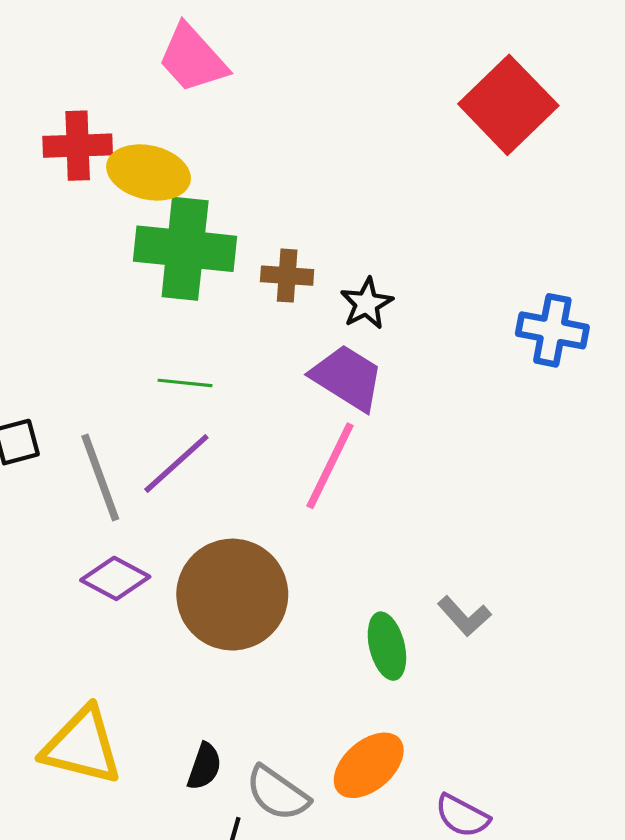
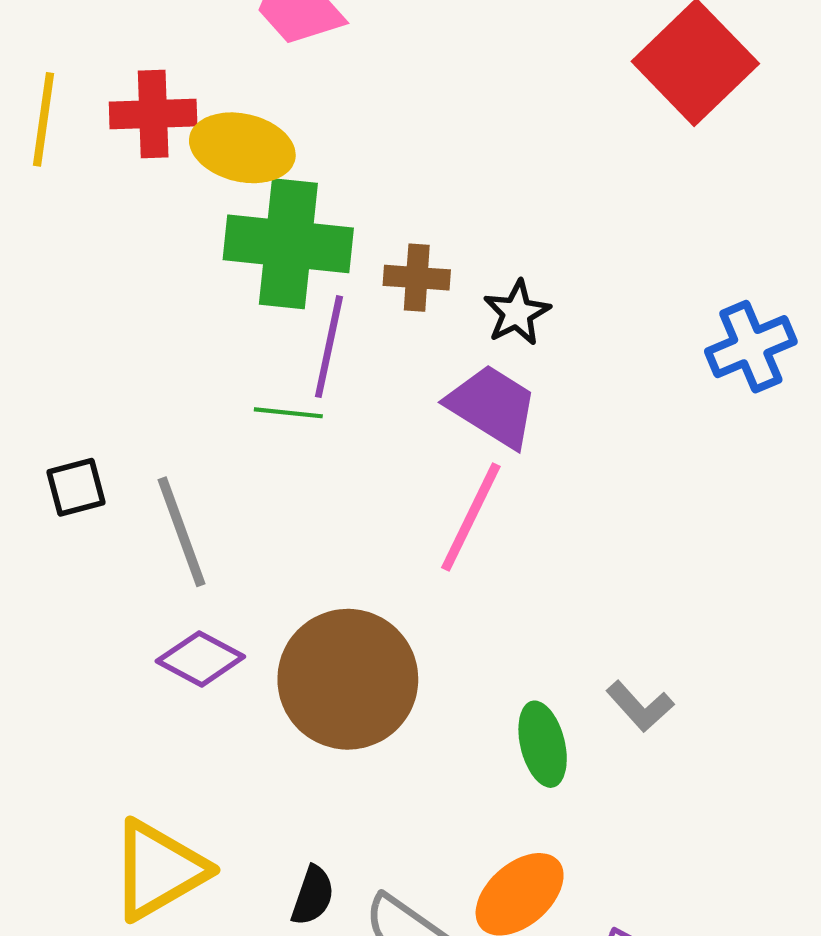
blue cross: (552, 330) -> (751, 347), turned -34
purple line: (176, 464) -> (329, 347), moved, turned -36
yellow triangle: (82, 746) -> (158, 870), turned -44

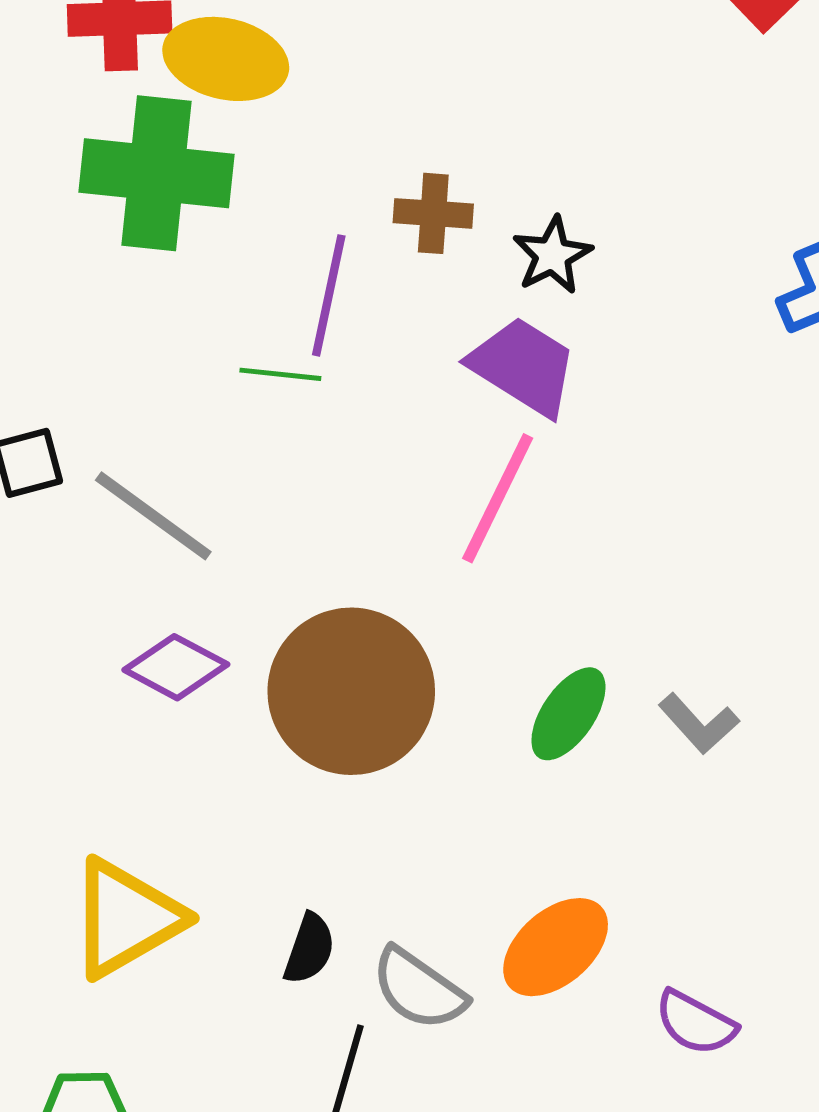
green cross: (288, 244) -> (157, 173), moved
gray line: (181, 532) -> (153, 516), turned -34
green ellipse: (543, 744) -> (568, 714), moved, turned 48

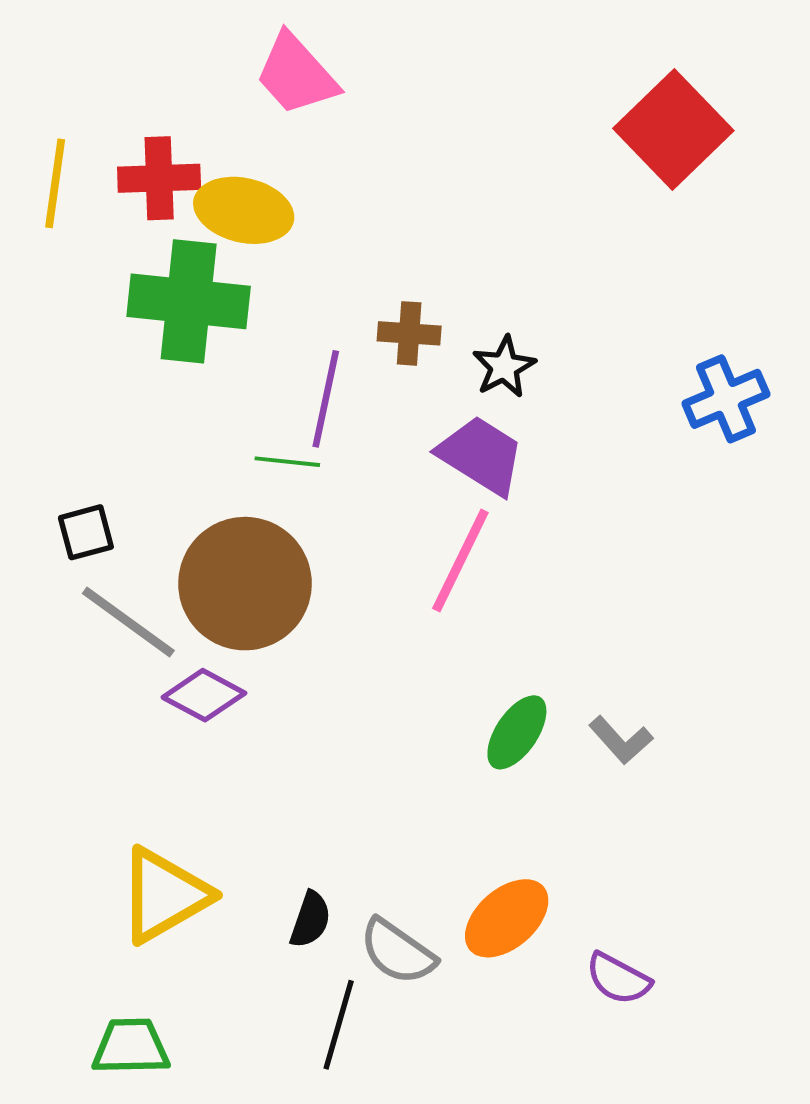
gray line: (153, 516) -> (128, 622), moved
brown circle: (351, 691) -> (245, 584), moved

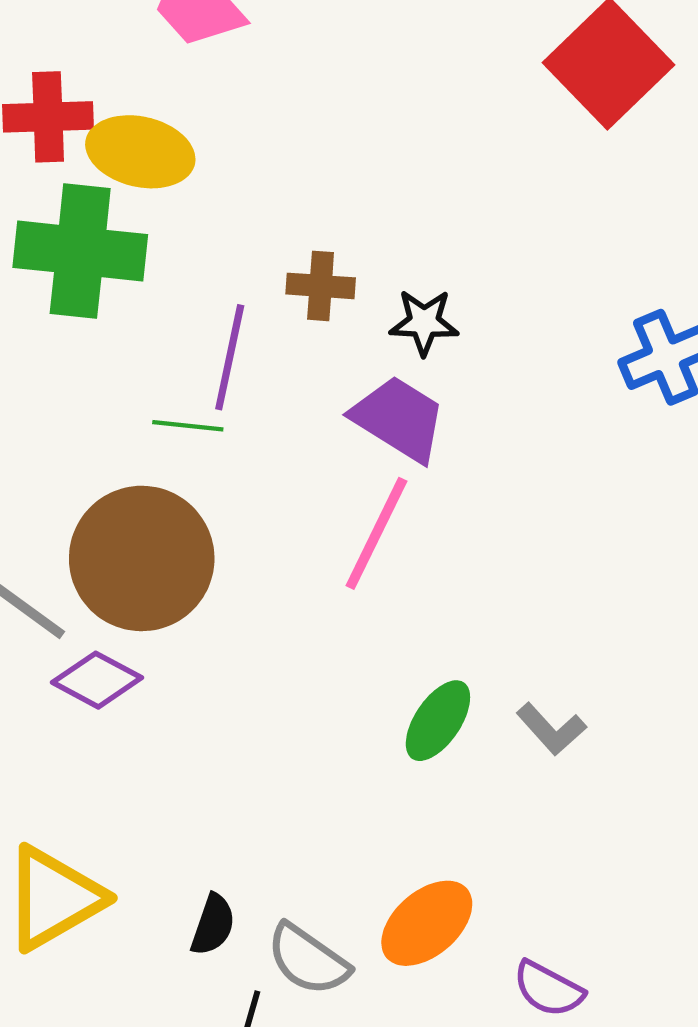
black star: (504, 367) -> (424, 322), turned 30

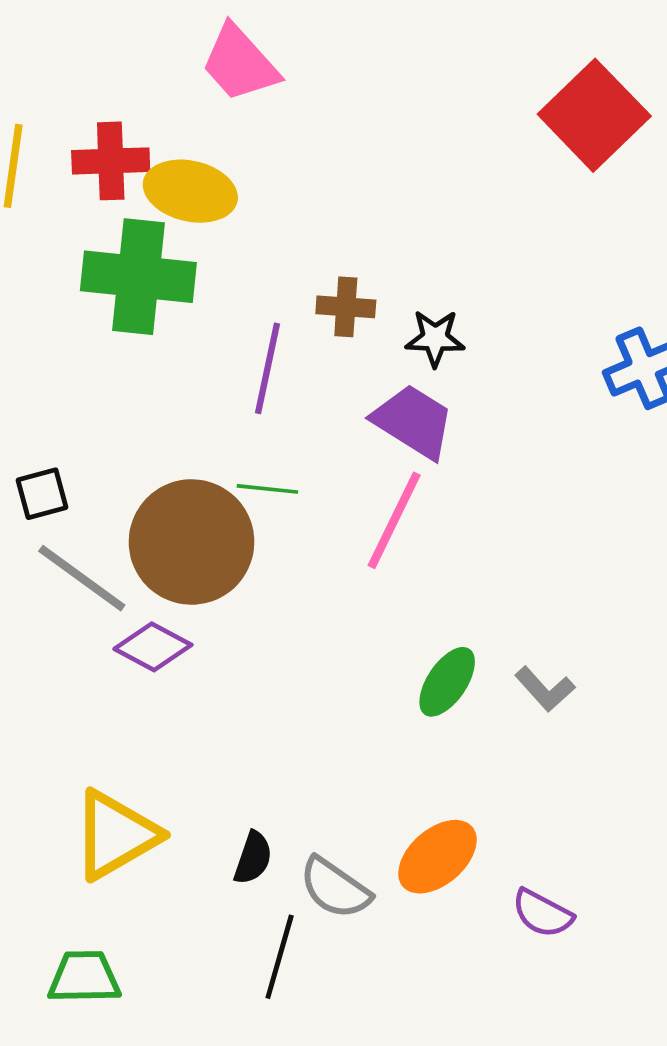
green line: (188, 426) -> (267, 489), moved

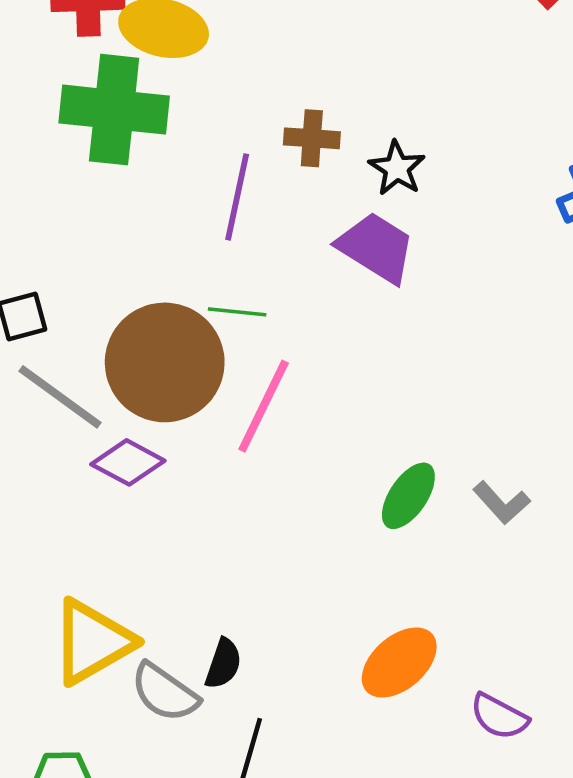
black star: (435, 338) -> (397, 168), turned 30
pink line: (394, 520) -> (264, 406), moved
gray semicircle: (335, 888) -> (165, 692), moved

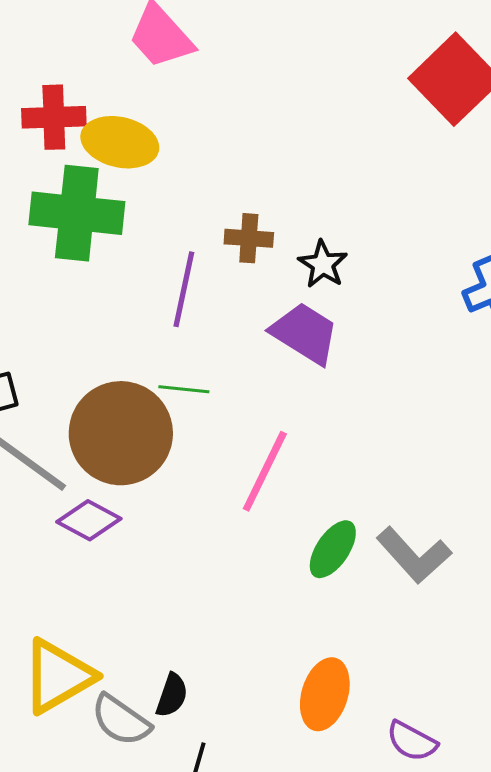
pink line: (264, 406) -> (265, 471), moved
gray L-shape: (502, 503) -> (414, 555), size x1.5
orange ellipse: (399, 663) -> (325, 694), turned -32

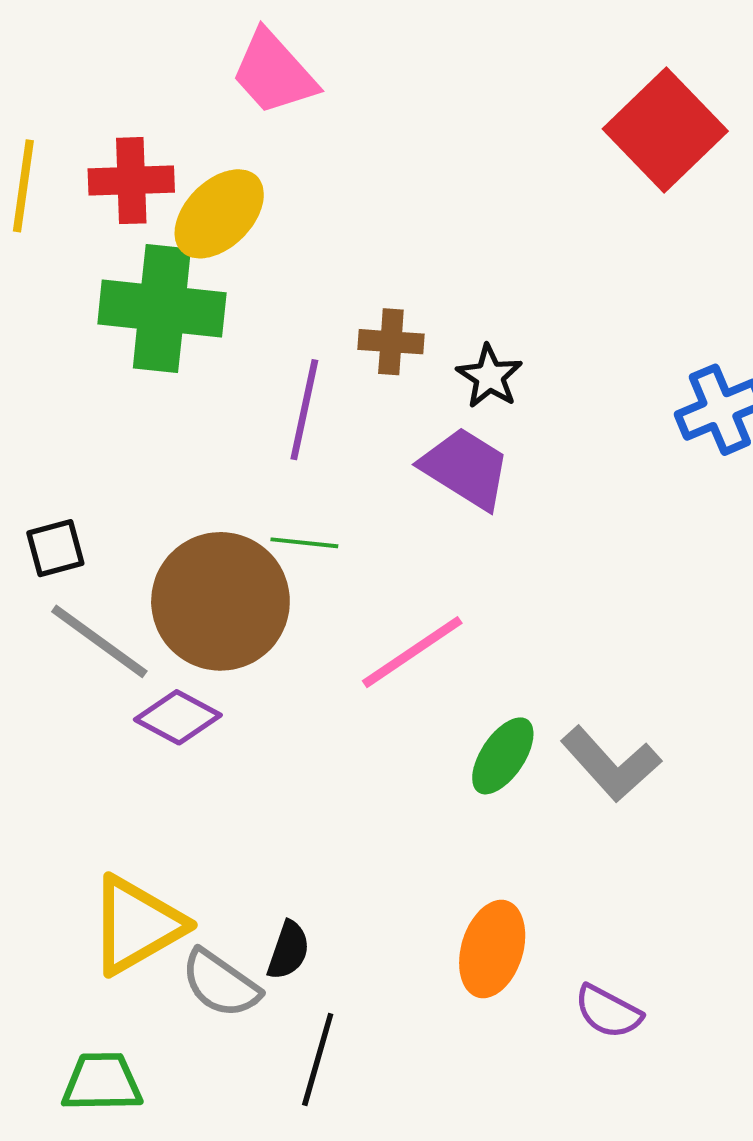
yellow ellipse: (120, 142) -> (219, 214), turned -58
pink line: (265, 471) -> (412, 652), turned 30

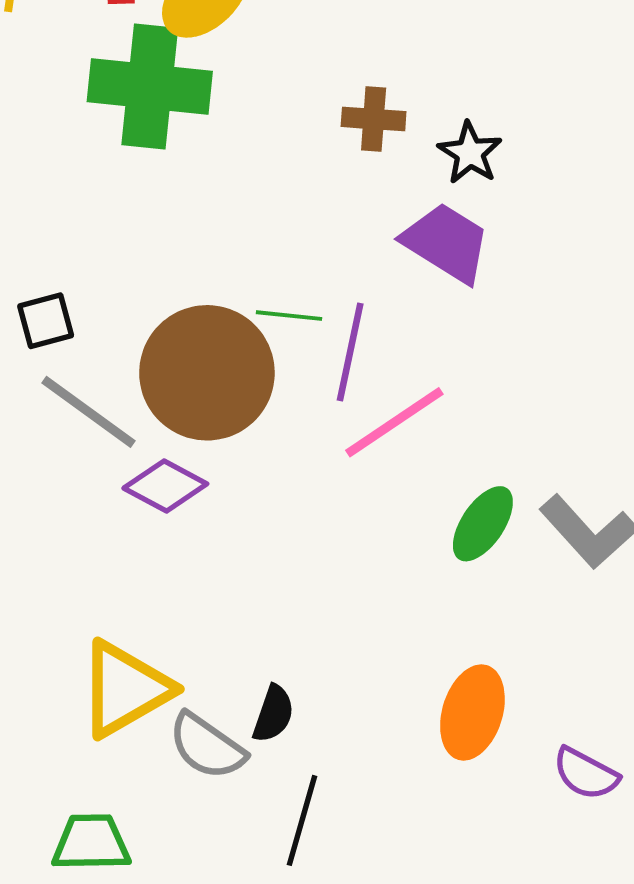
purple line: (304, 410) -> (350, 352), moved

